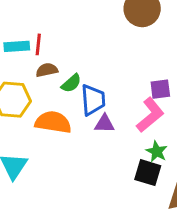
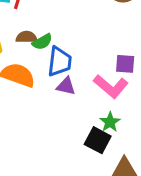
brown semicircle: (47, 70) -> (26, 37), moved
pink L-shape: (150, 115) -> (111, 86), turned 68

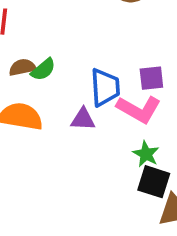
blue trapezoid: (60, 62) -> (105, 87), moved
black square: (98, 140) -> (154, 182), moved

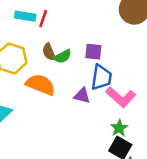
brown semicircle: (22, 67) -> (49, 52), turned -114
purple square: (151, 78) -> (93, 52), moved

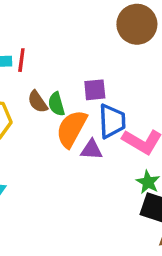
green semicircle: (63, 56) -> (56, 104), turned 114
orange semicircle: (41, 85) -> (72, 129), moved, turned -72

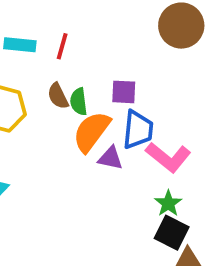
red line: (21, 60) -> (62, 46), moved

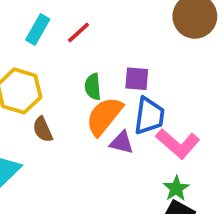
cyan rectangle: (20, 45) -> (38, 29), turned -68
red line: (62, 46) -> (79, 32), turned 30
brown semicircle: (58, 96) -> (43, 129), moved

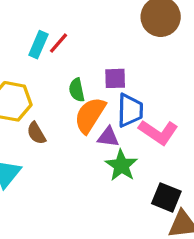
cyan rectangle: (38, 29) -> (38, 45), moved
green star: (176, 188) -> (121, 165), moved, size x1.4

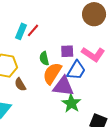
blue trapezoid: (130, 110) -> (76, 70), turned 30
pink L-shape: (158, 132) -> (93, 54), moved
purple triangle: (108, 137) -> (63, 86), size x1.6

